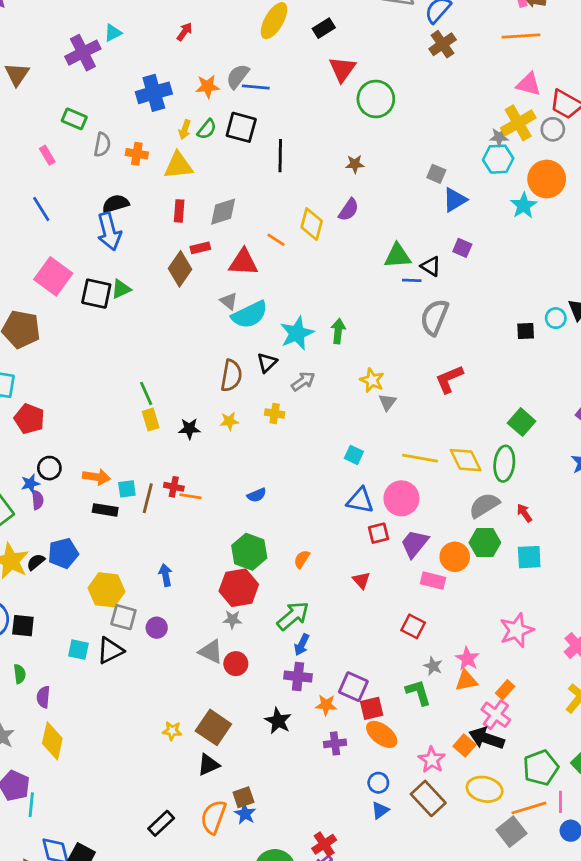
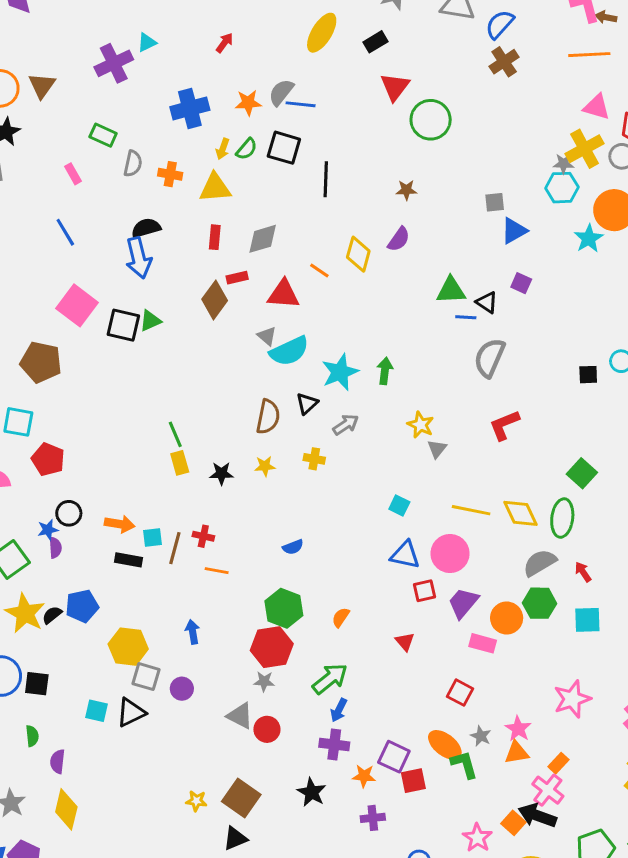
gray square: (436, 174) -> (495, 202), turned -30
orange line: (190, 496) -> (217, 571), moved
orange ellipse: (382, 734) -> (445, 745), moved

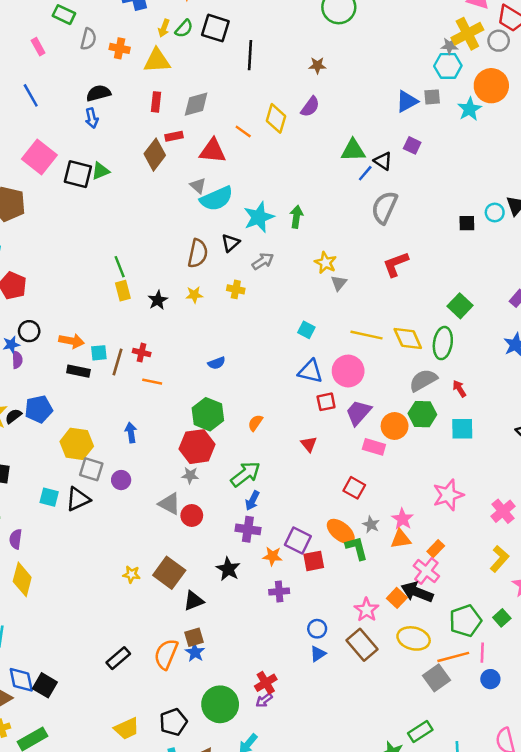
gray square: (495, 202) -> (432, 97), moved
blue arrow: (138, 258) -> (92, 118), size x0.6
blue line: (466, 317) -> (365, 173), turned -54
black star: (221, 473) -> (158, 300), turned -30
black triangle: (235, 838) -> (194, 601), moved

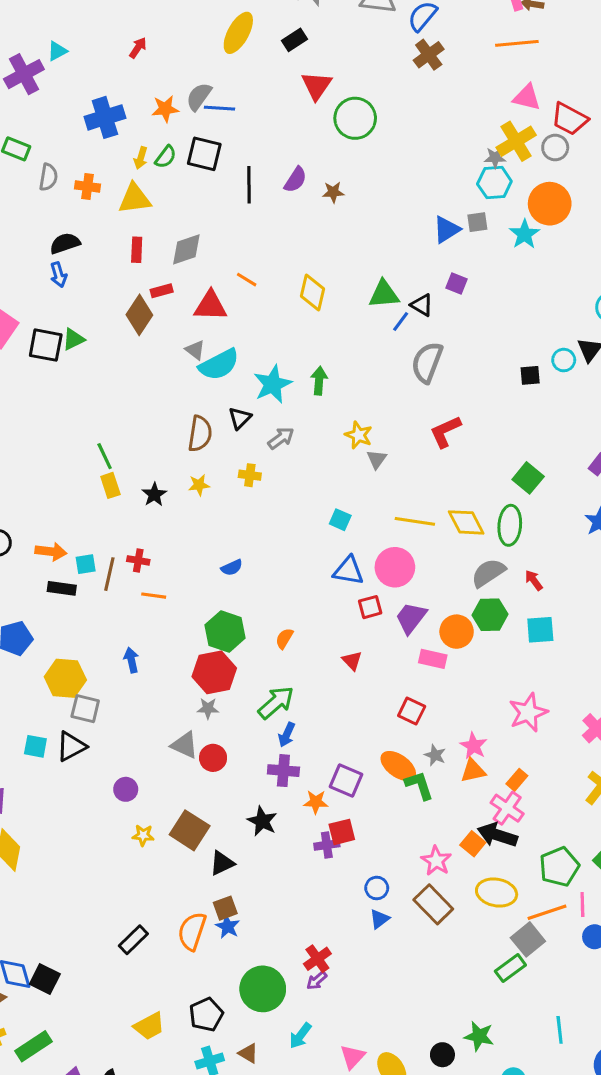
purple semicircle: (310, 107) -> (295, 180), moved
yellow diamond: (276, 118) -> (312, 292), moved
purple circle: (121, 480) -> (126, 789), moved
red square: (314, 561) -> (342, 832), moved
green rectangle: (420, 731) -> (510, 968), moved

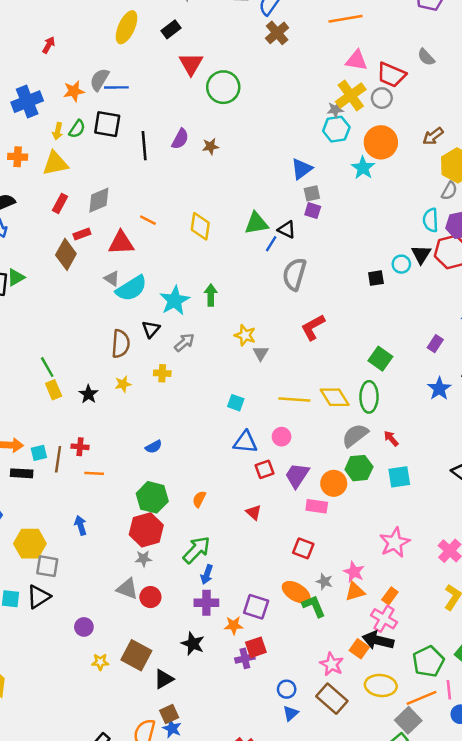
gray square: (477, 222) -> (312, 193), moved
red rectangle: (137, 250) -> (60, 203), turned 30
pink circle: (395, 567) -> (282, 437), size x0.6

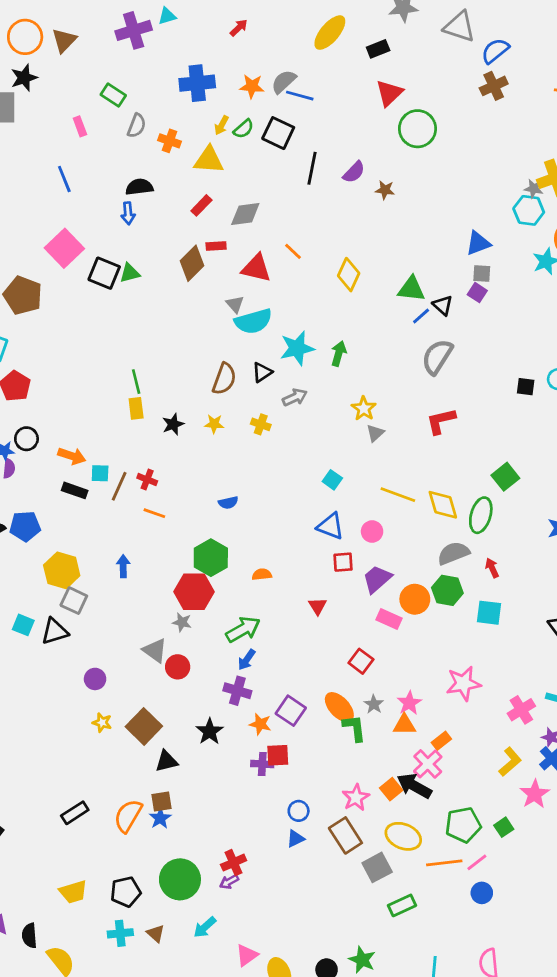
orange semicircle: (199, 499) -> (262, 574), turned 42
pink line: (449, 690) -> (477, 862), turned 42
gray square: (408, 720) -> (377, 867), moved

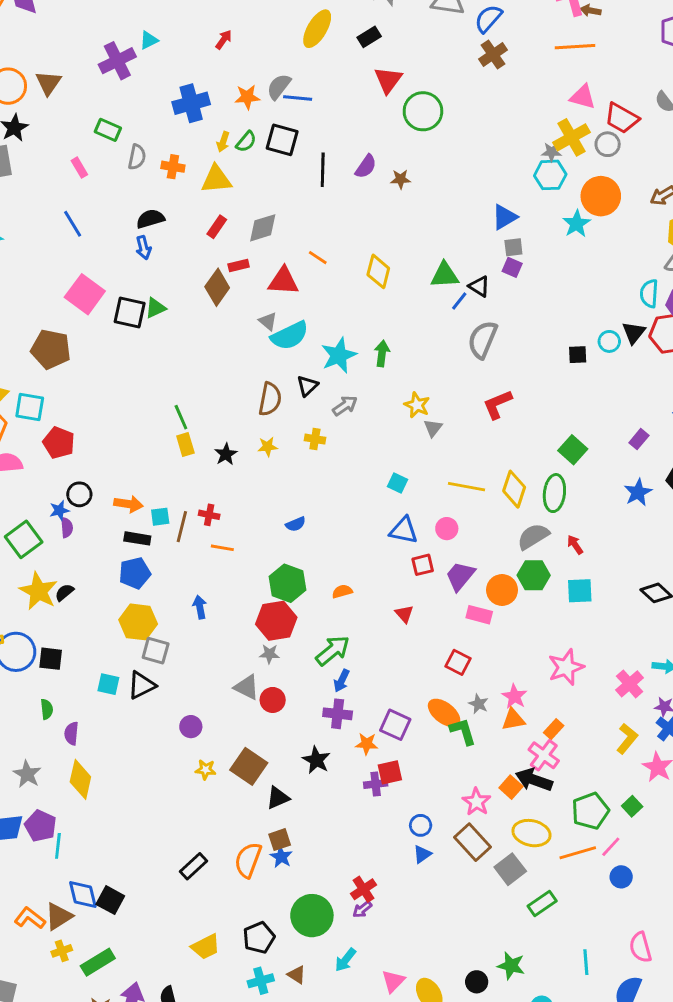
yellow diamond: (443, 505) -> (514, 489), turned 44
blue pentagon: (25, 526) -> (135, 573), moved

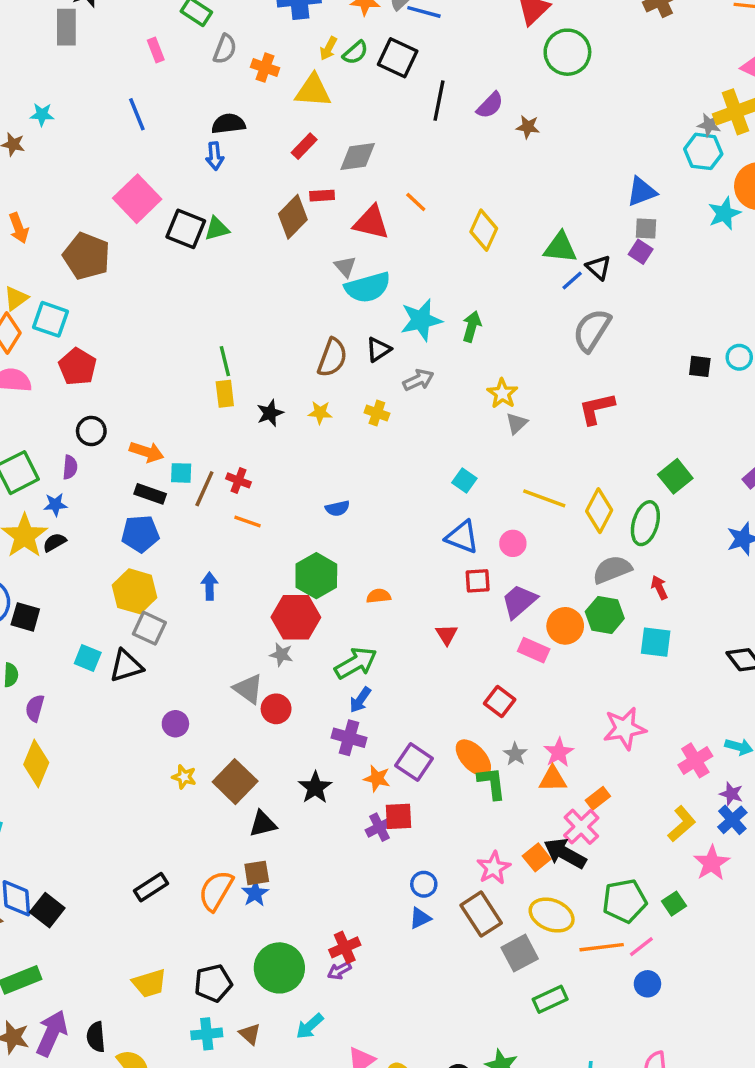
blue star: (59, 510) -> (55, 505), moved
purple cross: (376, 784) -> (380, 827), turned -30

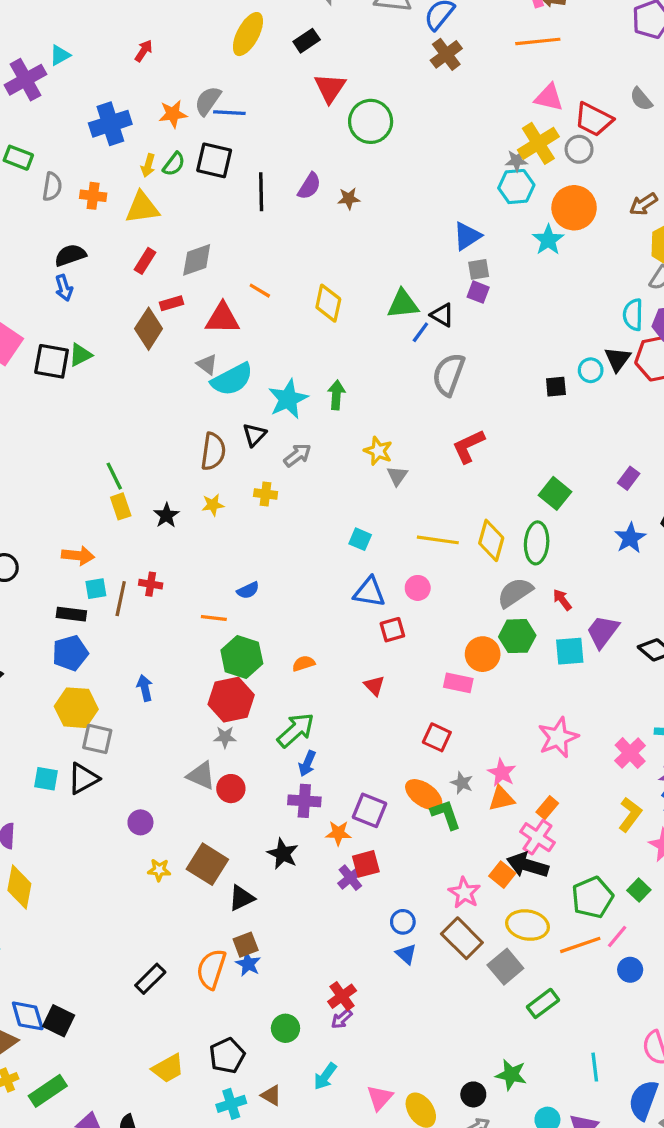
orange arrow: (147, 452) -> (78, 556), moved
orange line: (247, 522) -> (214, 618), moved
purple trapezoid: (519, 601) -> (603, 632), moved
blue triangle: (420, 918) -> (406, 954), turned -40
green circle: (279, 968) -> (285, 1028), size x0.6

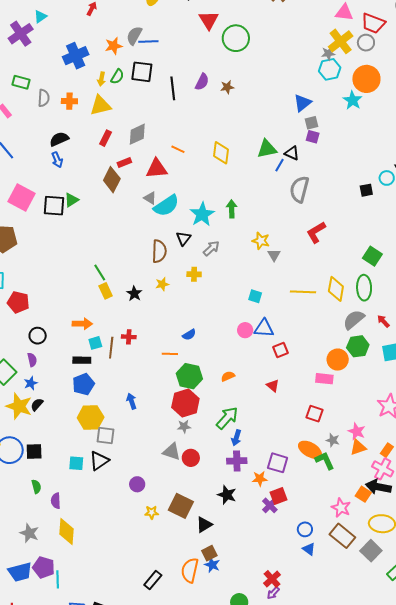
pink circle: (418, 588) -> (245, 330), moved

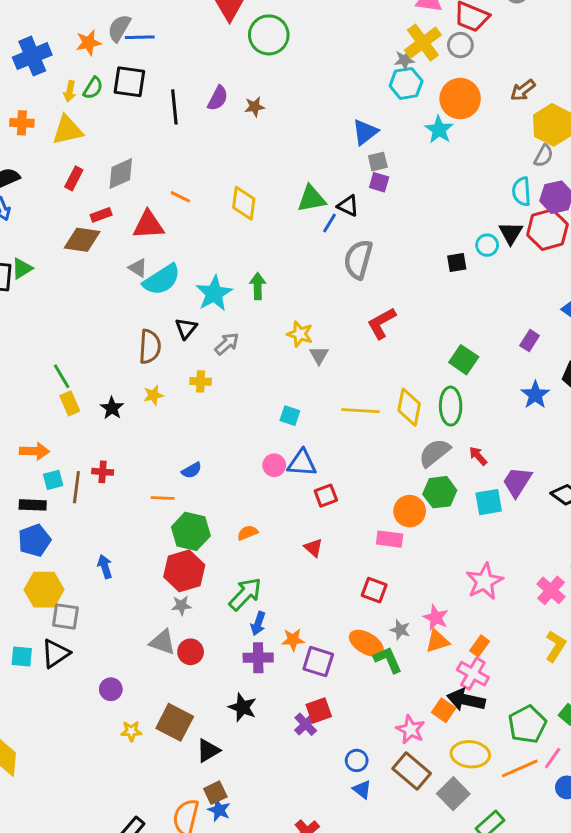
brown diamond: (112, 180) -> (82, 240), turned 70
orange star: (260, 479) -> (293, 640), moved

